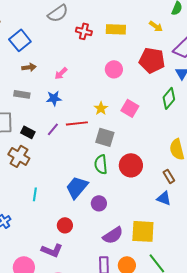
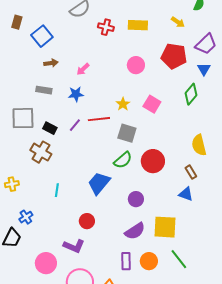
green semicircle: (101, 164) -> (123, 160), turned -126
purple circle: (99, 203) -> (136, 199), moved

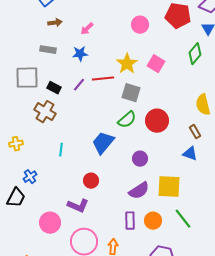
yellow star: (123, 104) -> (127, 64), size x1.5

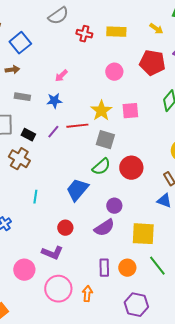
brown arrow: (55, 23) -> (12, 70), moved
pink square: (156, 64) -> (130, 111), turned -36
purple semicircle: (139, 191) -> (104, 228), moved

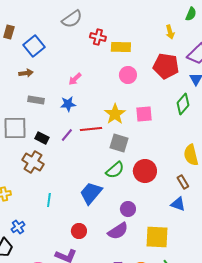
yellow arrow: (156, 29) -> (170, 32), turned 40
yellow rectangle: (116, 32) -> (121, 47), moved

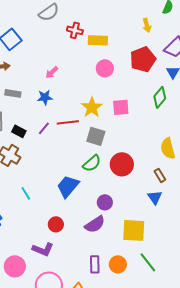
red pentagon: (166, 66) -> (143, 59), turned -30
cyan line: (49, 200) -> (26, 193), turned -40
blue triangle: (178, 204) -> (155, 197), turned 35

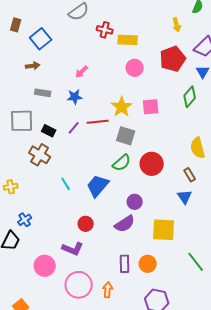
cyan line: (26, 193) -> (66, 184), moved
green line: (148, 262) -> (196, 262), moved

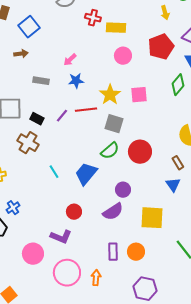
gray rectangle: (43, 93) -> (41, 81), moved
blue star: (75, 97) -> (76, 81), moved

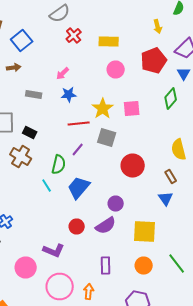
red cross: (93, 18) -> (74, 36), moved, turned 35
purple line: (62, 116) -> (78, 150), moved
green semicircle: (110, 151) -> (59, 164), moved, turned -36
red circle: (74, 212) -> (77, 226), moved
orange circle: (136, 252) -> (144, 266), moved

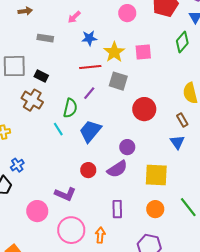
blue star: (69, 94) -> (89, 38), moved

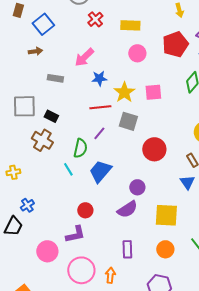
pink arrow: (74, 17) -> (84, 57), size x1.5
red circle: (88, 170) -> (85, 210), moved
purple L-shape: (65, 194) -> (75, 234), turned -35

